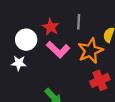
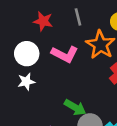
red star: (51, 27) -> (43, 21), moved

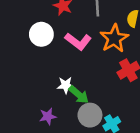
white star: (26, 82) -> (66, 85), moved

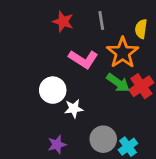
white circle: (41, 34) -> (53, 90), moved
green arrow: (79, 95) -> (118, 83), moved

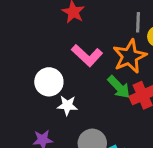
gray line: (101, 20) -> (138, 22), moved

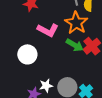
white star: (67, 105) -> (46, 86), moved

